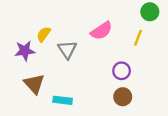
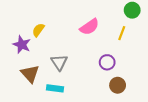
gray triangle: (67, 50) -> (59, 62), moved
purple star: (25, 51) -> (22, 45), turned 30
brown circle: (123, 97) -> (118, 85), moved

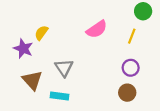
purple circle: (107, 62) -> (131, 68), moved

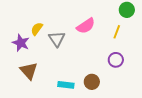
gray triangle: (64, 68) -> (57, 39), moved
brown circle: (127, 93) -> (92, 82), moved
cyan rectangle: (59, 96) -> (66, 85), moved

